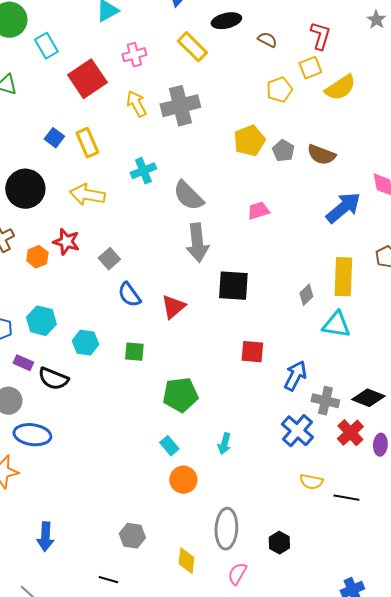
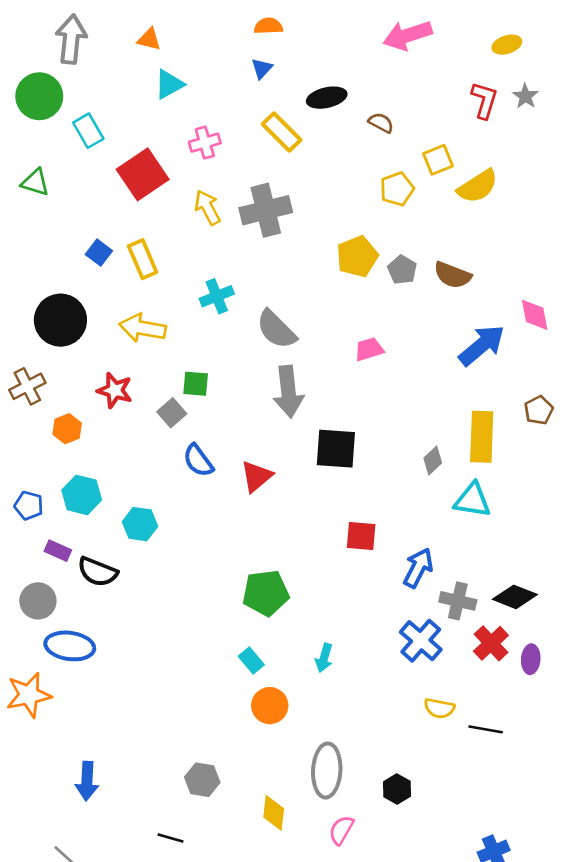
red L-shape: (320, 36) -> (484, 100), moved
orange hexagon: (37, 257) -> (67, 429), moved
green square: (134, 352) -> (196, 384), moved

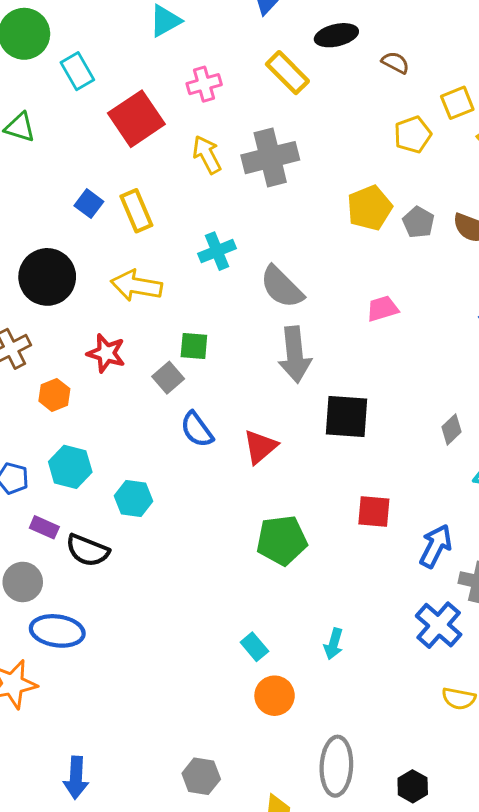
green pentagon: (266, 593) -> (282, 540), moved

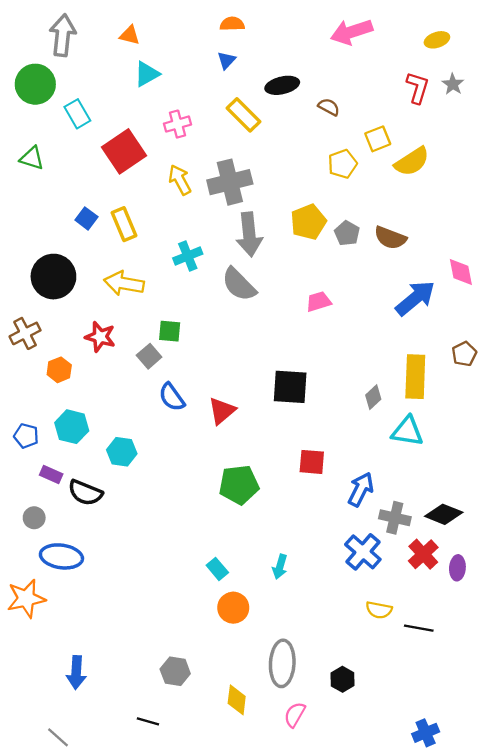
gray arrow: (295, 355) -> (249, 234), moved
gray circle: (23, 582) -> (34, 518), size x0.7

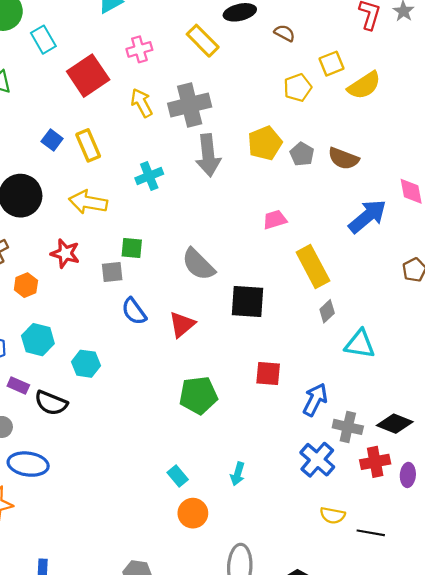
gray semicircle: (239, 284) -> (198, 264), moved
gray square: (149, 356) -> (112, 272), turned 35
yellow rectangle: (415, 377) -> (313, 267), moved, turned -30
red cross: (423, 554) -> (375, 462), turned 32

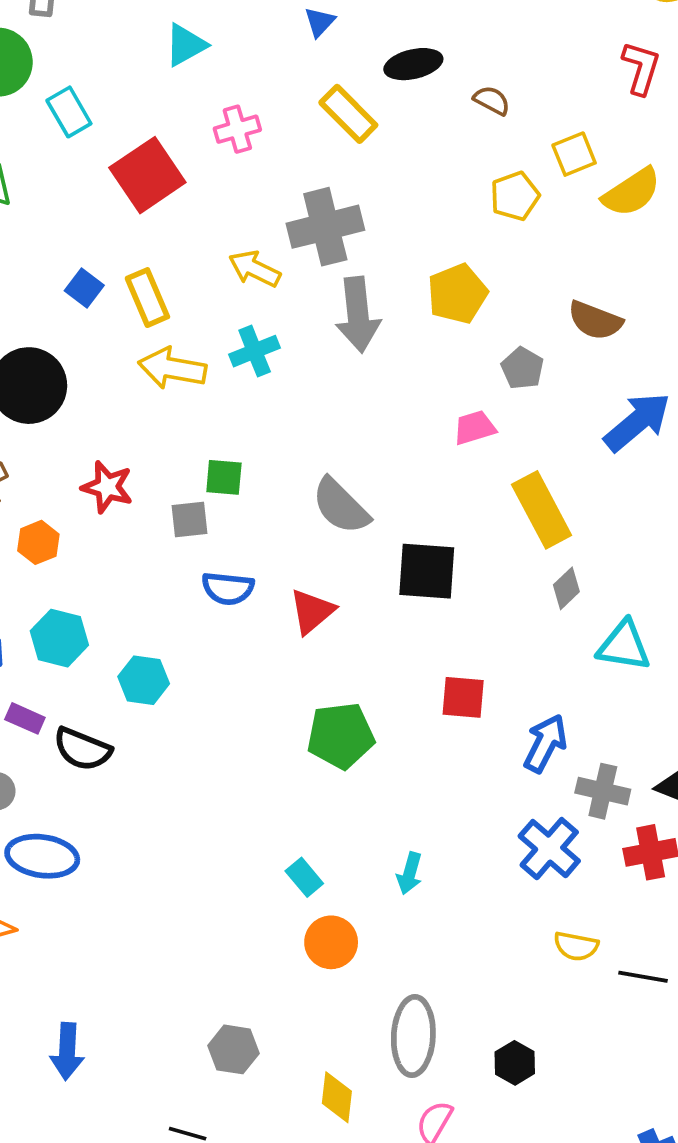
yellow arrow: (142, 103) -> (255, 269), moved, turned -36
gray pentagon: (302, 154) -> (522, 368), moved
yellow arrow: (88, 202) -> (172, 368), moved
blue semicircle: (134, 311) -> (228, 588), turned -48

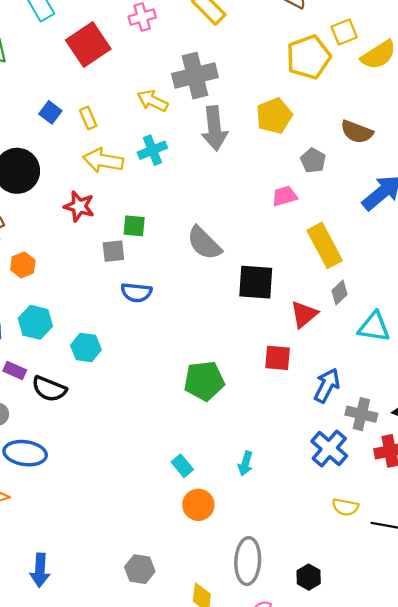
yellow pentagon: (515, 196) -> (309, 57), size x1.5
yellow rectangle: (147, 298) -> (88, 118), size x0.7
red star: (107, 487) -> (79, 206), moved
red triangle: (312, 611) -> (304, 314), moved

